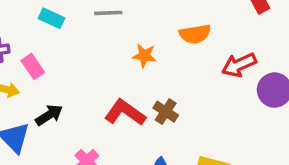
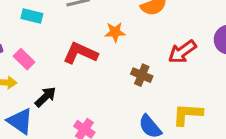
red arrow: (239, 65) -> (182, 52), moved
red L-shape: (125, 113) -> (80, 53), moved

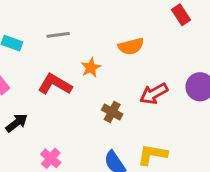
orange star: (115, 32) -> (91, 68), turned -30

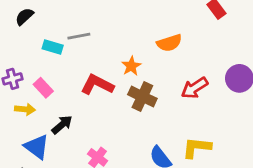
gray line: (58, 35) -> (79, 36), moved
brown cross: (112, 112) -> (142, 97), moved, size x1.4

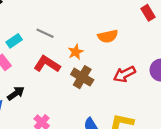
gray line: (79, 36) -> (45, 33), moved, turned 30
cyan rectangle: (53, 47) -> (14, 41), moved, turned -56

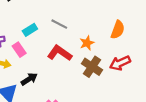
orange semicircle: (108, 36) -> (118, 30), turned -60
red arrow: (124, 74) -> (120, 63), moved

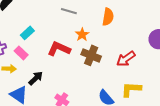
gray line: (59, 24) -> (69, 11), moved
red arrow: (120, 63) -> (126, 59), moved

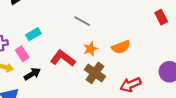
orange semicircle: (108, 17) -> (121, 47), moved, turned 48
black arrow: (36, 78) -> (32, 74), moved

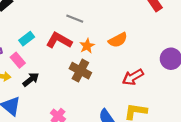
red L-shape: (63, 58) -> (59, 40), moved
brown cross: (95, 73) -> (80, 71), moved

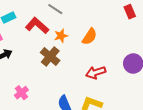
orange semicircle: (118, 40) -> (90, 37), turned -42

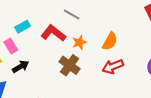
red arrow: (96, 72) -> (113, 67), moved

